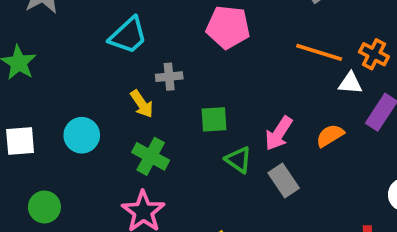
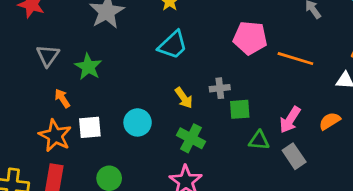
orange line: (319, 52) -> (295, 59), moved
gray cross: (169, 77) -> (220, 88), moved
green triangle: (238, 160) -> (259, 140), turned -30

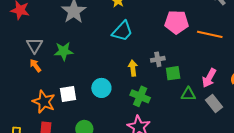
green star: (88, 67) -> (64, 51), turned -30
orange arrow: (62, 98) -> (35, 65), moved
yellow arrow: (184, 98) -> (133, 68), turned -147

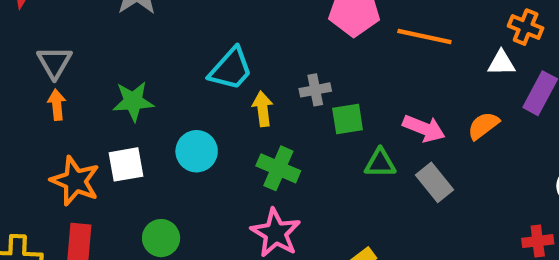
cyan trapezoid: (122, 31) -> (231, 69), moved
green star: (64, 51) -> (133, 101), moved
orange arrow: (35, 65) -> (57, 105), turned 32
pink arrow: (209, 78) -> (424, 128), turned -96

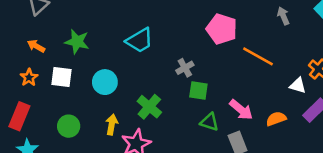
gray cross: (315, 90) -> (185, 68), turned -36
orange arrow: (57, 105) -> (36, 46), moved, turned -72
yellow arrow: (263, 109) -> (112, 125), moved
orange star: (75, 181) -> (29, 77), size x0.6

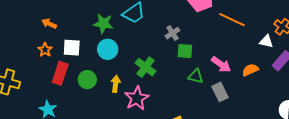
green star: (77, 42) -> (103, 24), moved
red rectangle: (19, 116) -> (60, 73), moved
green circle: (69, 126) -> (87, 80), moved

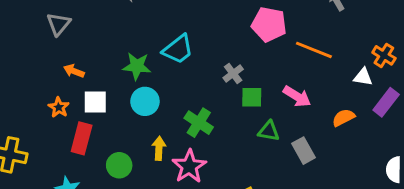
orange arrow: (49, 24) -> (74, 71), moved
pink arrow: (221, 64) -> (297, 96), moved
green circle: (87, 80) -> (119, 165), moved

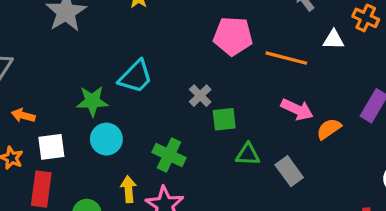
orange cross: (384, 55) -> (366, 18), moved
white triangle: (363, 77) -> (334, 40), moved
pink arrow: (297, 96) -> (297, 109), moved

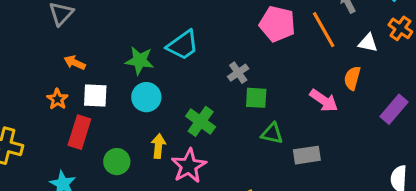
orange line: (286, 58) -> (324, 30), moved, turned 36
orange semicircle: (329, 129) -> (352, 78), moved, turned -50
gray rectangle: (289, 171) -> (307, 155), turned -72

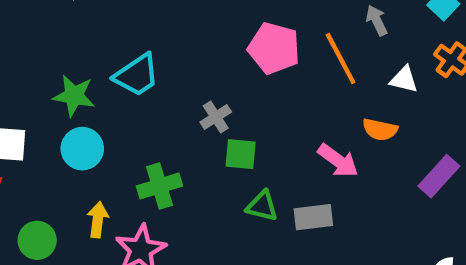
orange semicircle: (352, 78) -> (380, 129), turned -95
green cross: (201, 121) -> (159, 186), turned 36
gray rectangle: (307, 155) -> (313, 217), moved

